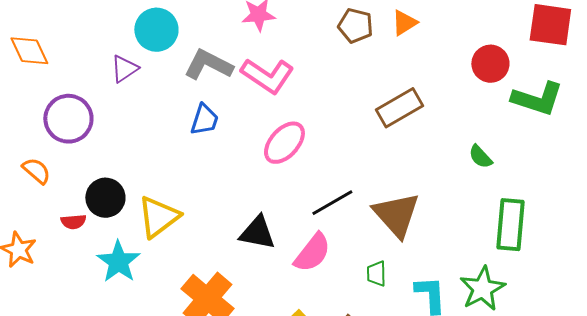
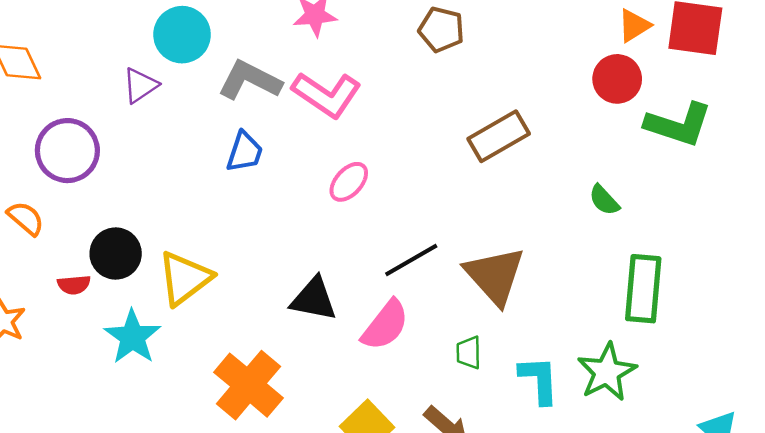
orange triangle: (404, 23) -> (634, 26), moved
pink ellipse: (284, 143) -> (349, 182), size x0.7

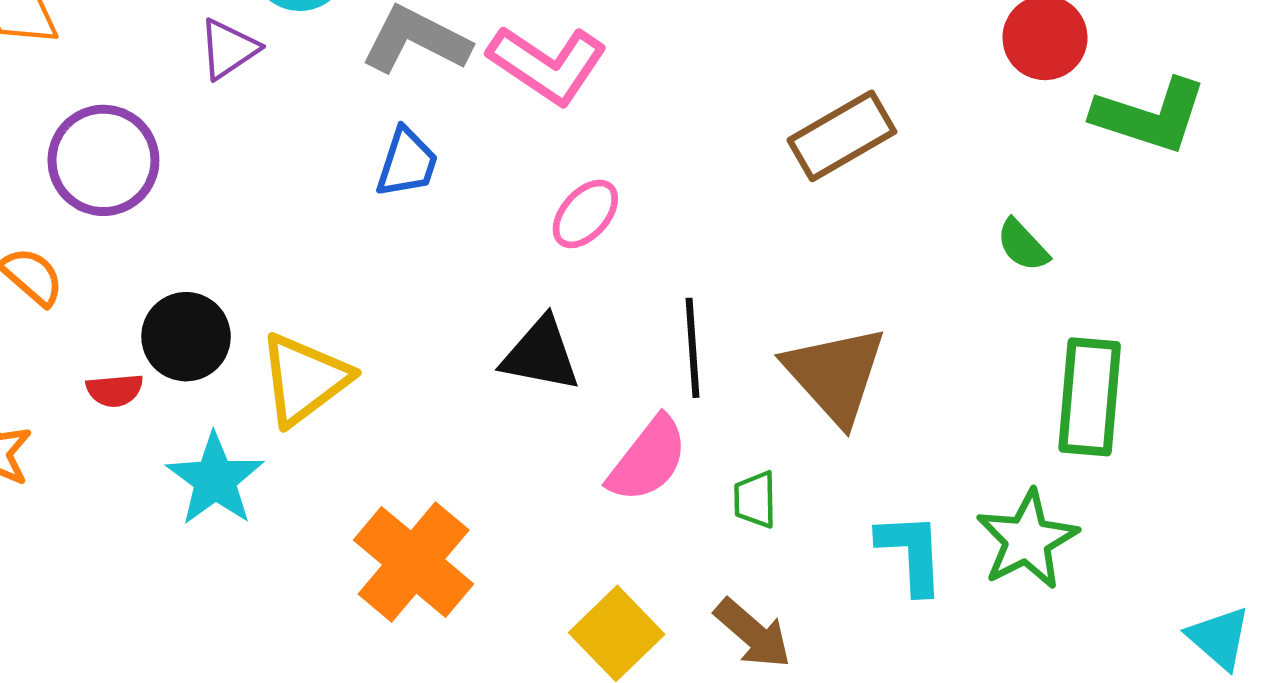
black line: (411, 260) -> (692, 348), turned -64
black triangle: (314, 299) -> (541, 355), moved
green trapezoid: (469, 353) -> (755, 500), moved

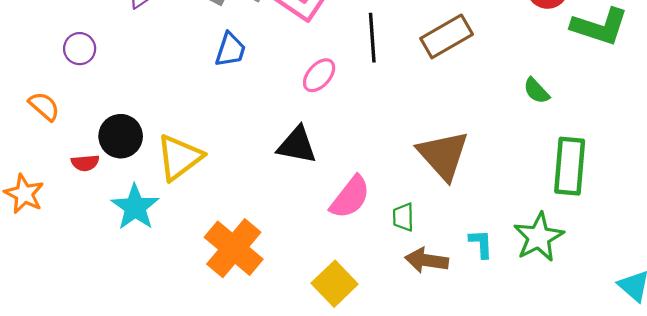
purple circle: (103, 160) -> (80, 49), size x0.6
black line: (692, 348) -> (372, 38), moved
cyan L-shape: (911, 553) -> (481, 244), size x0.7
brown arrow: (753, 633) -> (427, 260), moved, turned 147

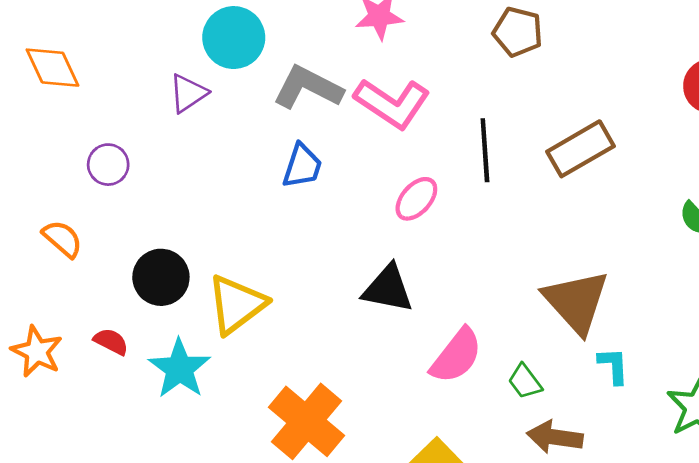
red semicircle: (85, 163) -> (111, 342), moved, turned -148
green trapezoid: (403, 217) -> (525, 381), turned -36
cyan L-shape: (481, 244) -> (613, 366), moved

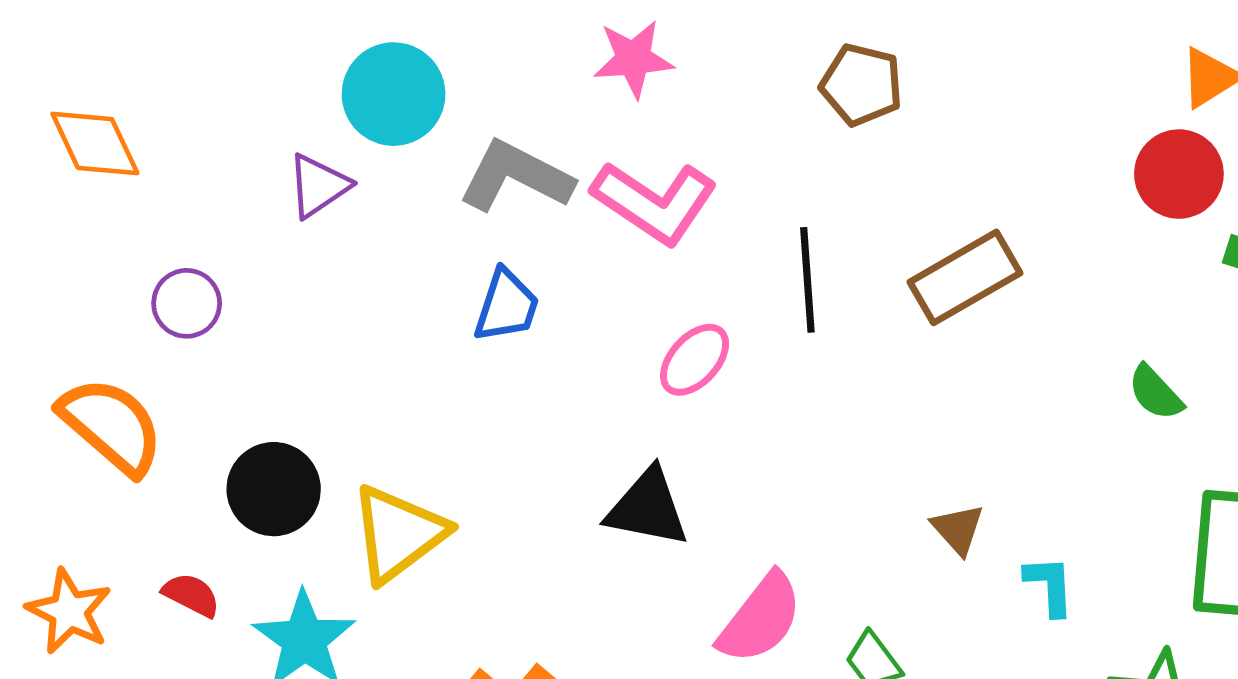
orange semicircle: (63, 239) -> (111, 426), size x1.6
brown triangle: (576, 302) -> (958, 529), size x0.5
cyan L-shape: (613, 366) -> (1050, 586), moved

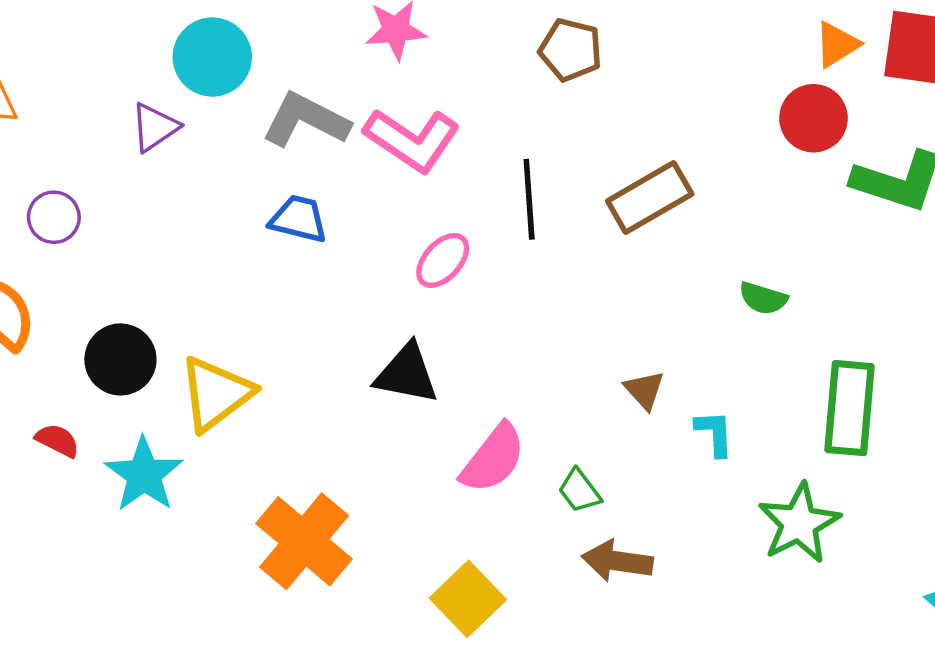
blue trapezoid: (506, 306) -> (299, 219), turned -94
green semicircle: (1155, 393) -> (763, 298), moved, turned -30

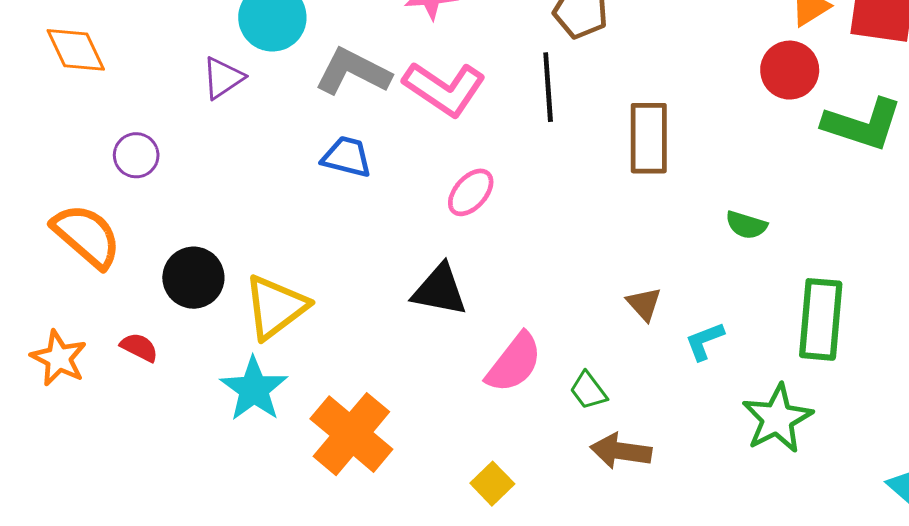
brown rectangle: (650, 197) -> (649, 138), turned -60
black line: (529, 199) -> (548, 87), moved
cyan L-shape: (714, 433) -> (705, 341), turned -108
cyan star: (144, 475) -> (254, 389), moved
yellow square: (468, 599) -> (492, 484), size x0.7

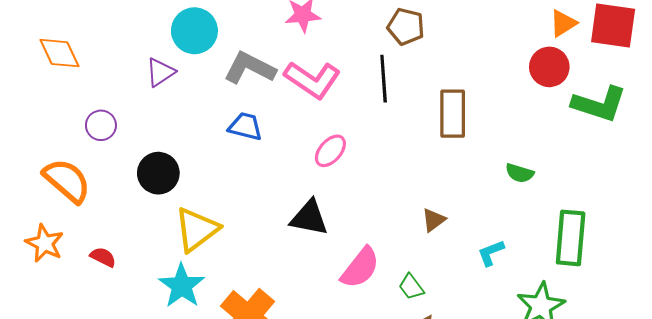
black circle: (193, 278) -> (158, 173), moved
brown triangle: (644, 304) -> (434, 220), moved, turned 35
orange star: (59, 358) -> (45, 243), moved

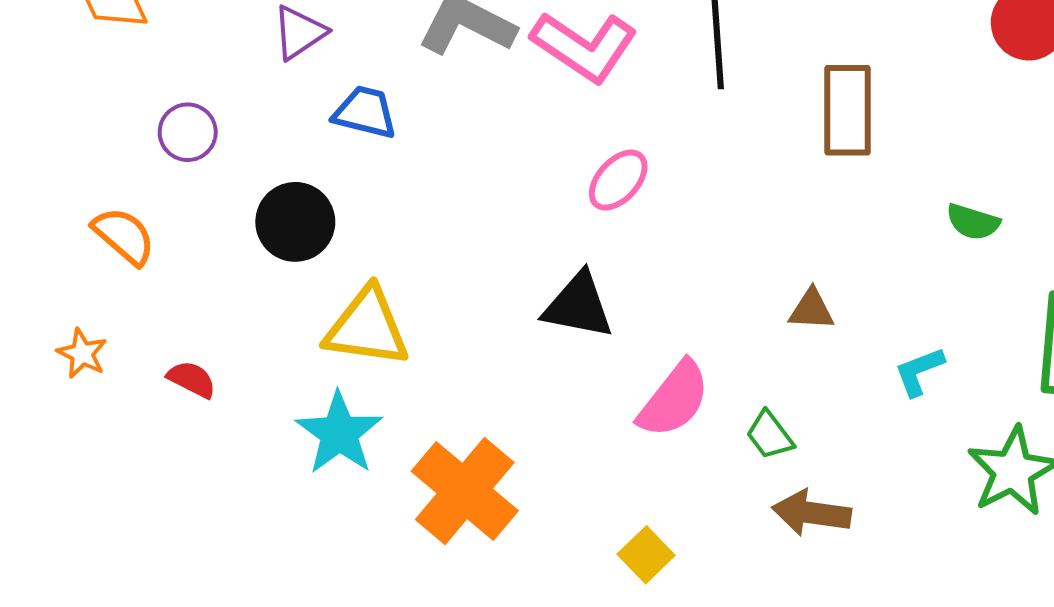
blue trapezoid: (245, 126) -> (365, 112), moved
orange semicircle: (67, 181) -> (124, 236), size x0.7
brown triangle: (434, 220) -> (812, 310), turned 40
yellow triangle: (197, 229) -> (367, 328), turned 45
orange star: (45, 243) -> (82, 353), size x0.7

